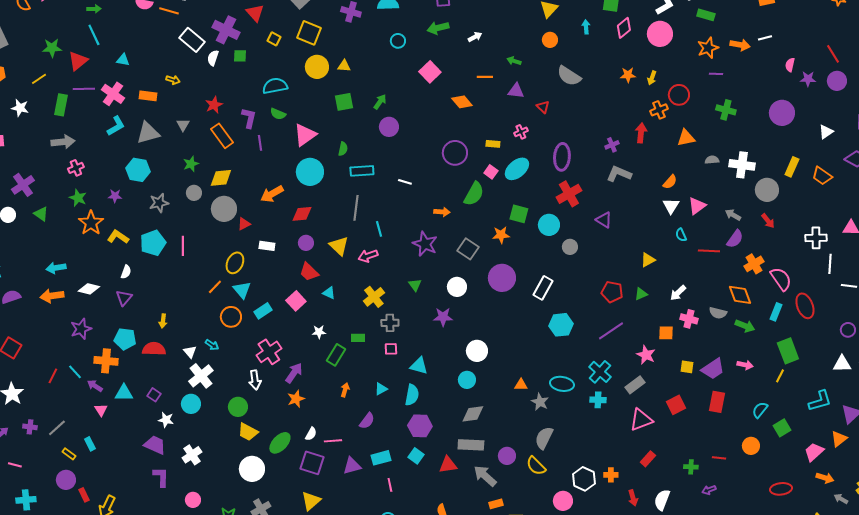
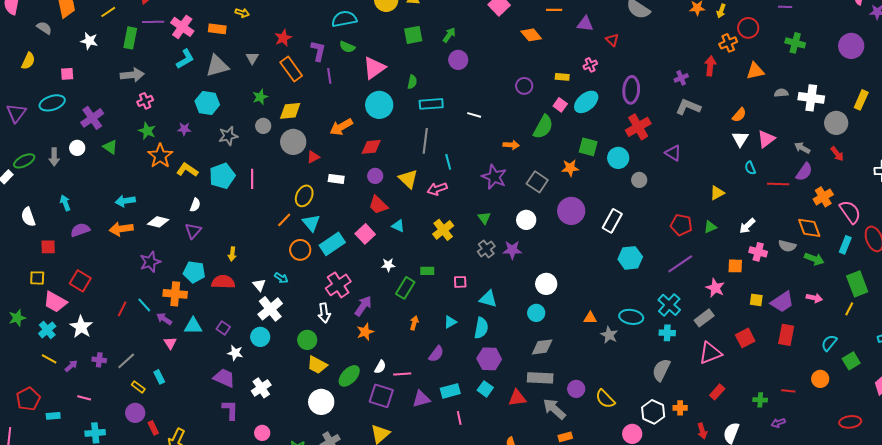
purple circle: (455, 153) -> (524, 86), size x0.7
cyan rectangle: (263, 311) -> (332, 244), size x1.4
gray cross: (390, 323) -> (486, 249), moved, turned -36
gray semicircle: (544, 438) -> (661, 370), moved

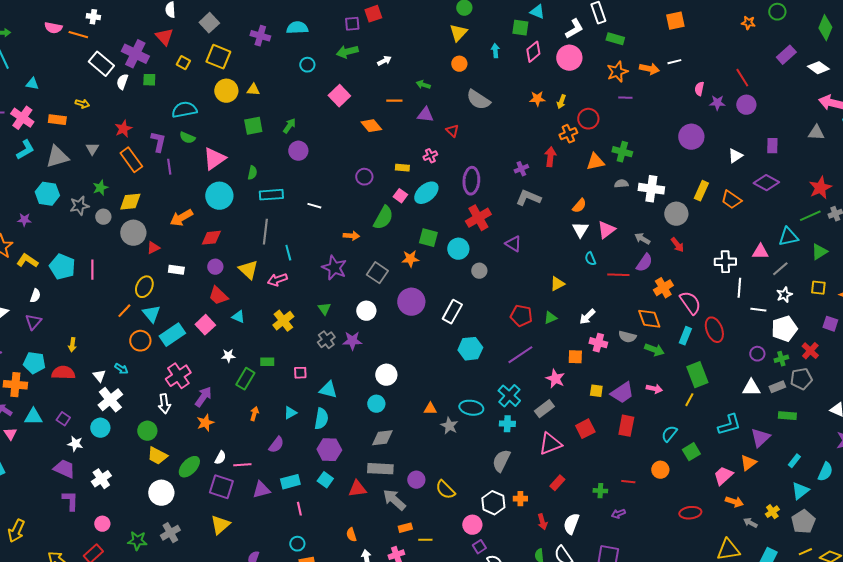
green cross: (795, 43) -> (622, 152), moved
gray star: (228, 136) -> (79, 206), moved
cyan pentagon: (222, 176) -> (62, 267), turned -30

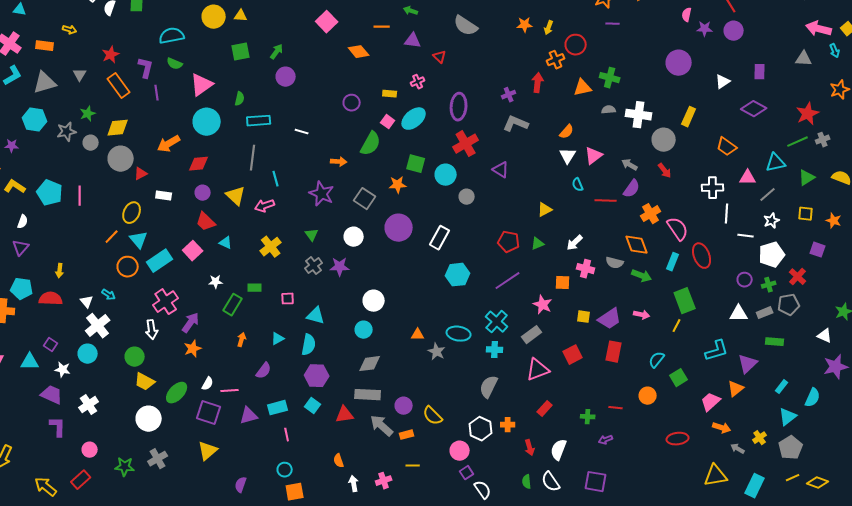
orange trapezoid: (731, 200) -> (727, 147), moved
cyan triangle: (33, 417) -> (30, 362), moved
orange rectangle: (405, 528) -> (407, 435), moved

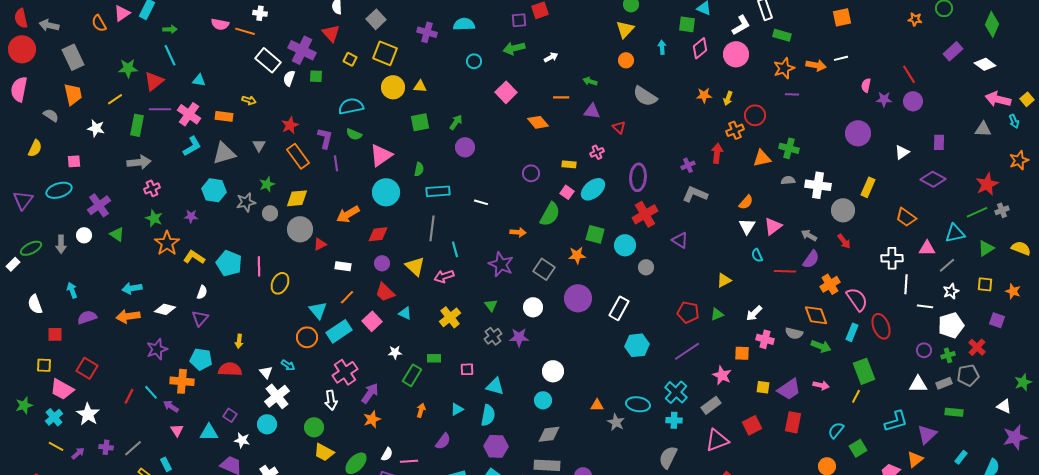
yellow ellipse: (132, 213) -> (280, 283), moved
orange line: (112, 237) -> (347, 297), moved

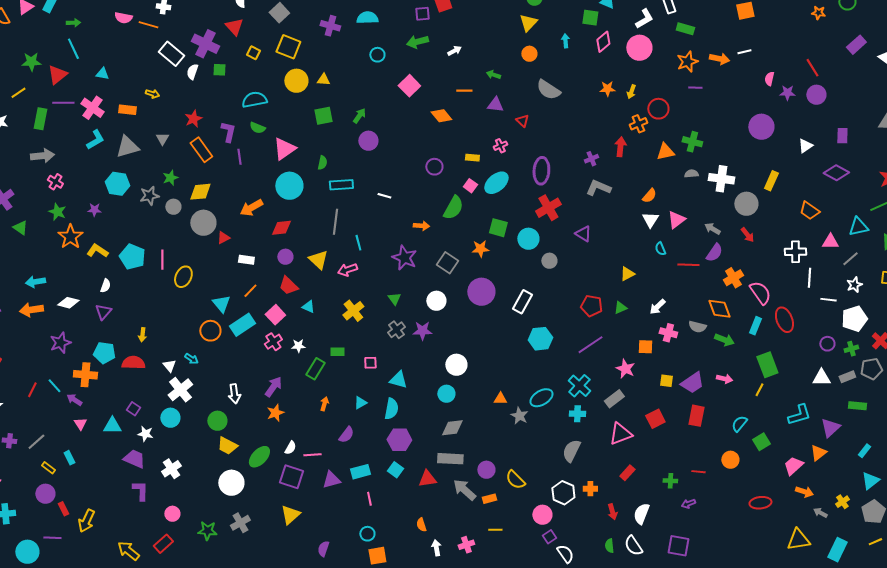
pink cross: (152, 188) -> (55, 182), turned -35
pink cross: (345, 372) -> (273, 342), moved, size x0.7
cyan ellipse: (638, 404) -> (541, 398), turned -40

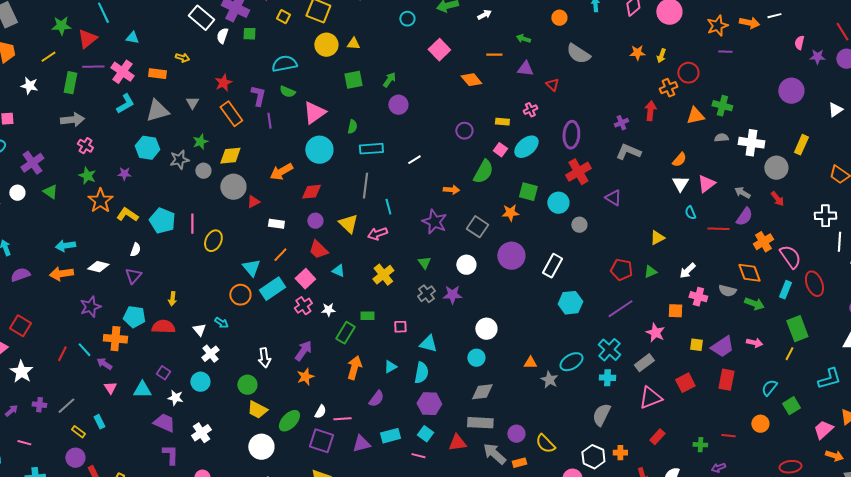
white line: (384, 196) -> (414, 160), turned -48
white cross: (180, 390) -> (210, 354), size x0.7
orange arrow: (324, 404) -> (354, 368), size x1.6
pink line: (369, 499) -> (418, 456), moved, turned -64

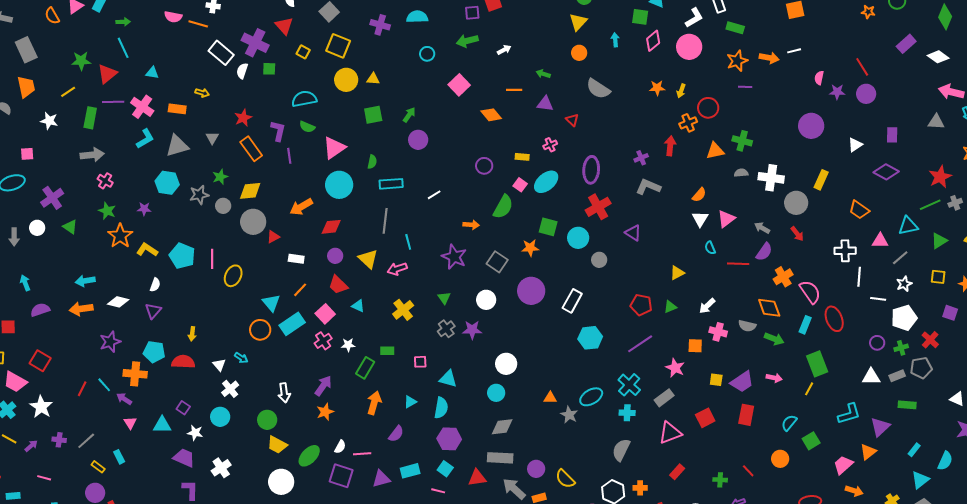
red line: (728, 436) -> (748, 471), turned 40

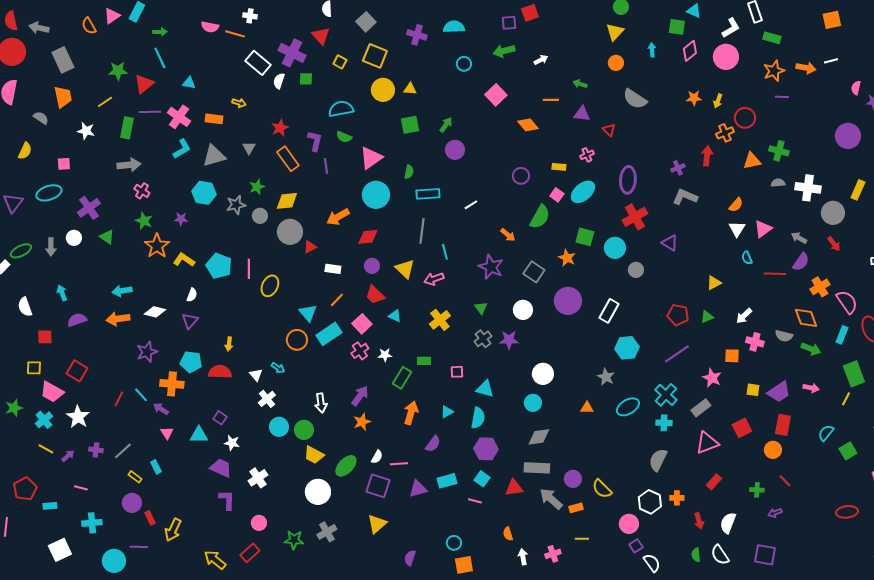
orange arrow: (471, 225) -> (508, 235), turned 35
orange star: (530, 248) -> (567, 258), turned 30
gray star: (569, 415) -> (606, 377), moved
cyan circle: (220, 417) -> (279, 427), moved
orange circle: (780, 459) -> (773, 450), moved

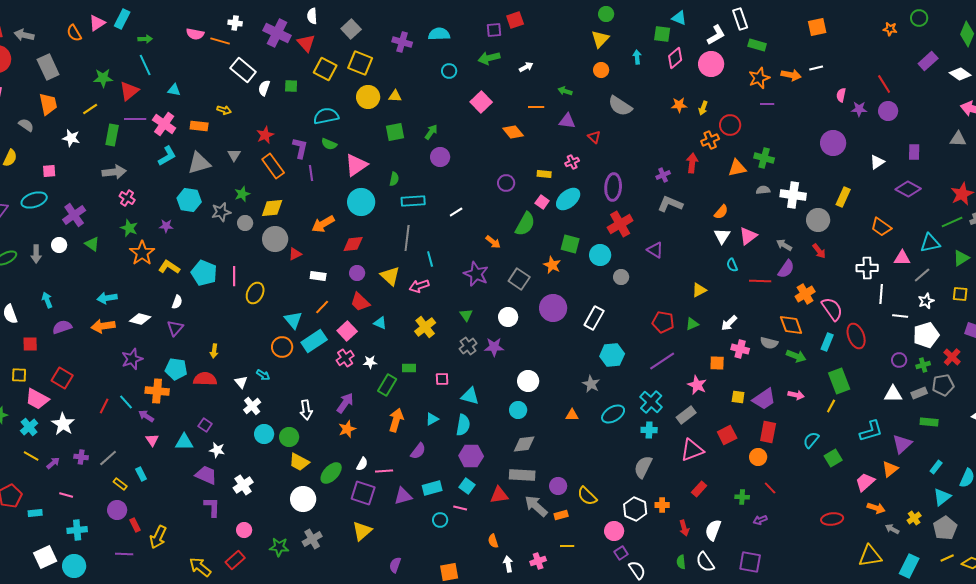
purple cross: (292, 53) -> (277, 33), moved
yellow square: (340, 62) -> (325, 69), size x1.6
cyan circle: (454, 543) -> (440, 520), moved
cyan circle: (114, 561) -> (74, 566), moved

